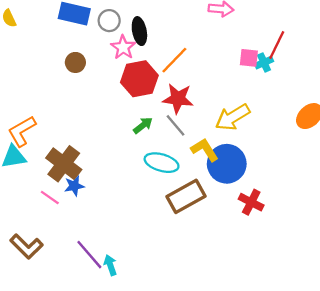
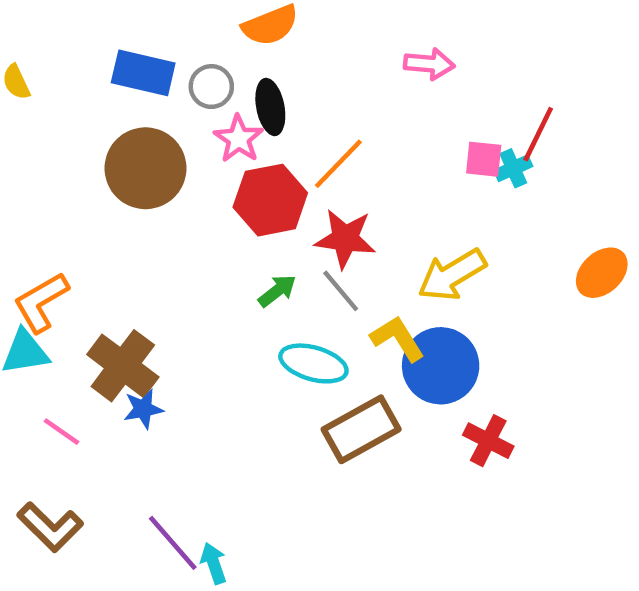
brown circle: (75, 62) -> (145, 168), size x2.0
pink line: (50, 198) -> (61, 432), moved

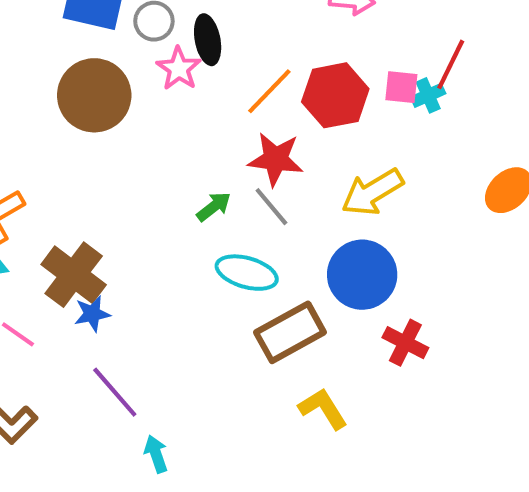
red hexagon: (270, 200) -> (335, 95), moved
yellow L-shape: (397, 339) -> (323, 409), moved
purple line: (173, 543) -> (115, 392), moved

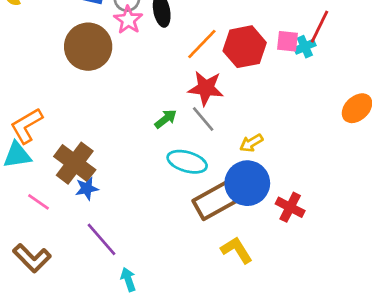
pink star: (179, 69) -> (128, 20), moved
yellow arrow: (372, 192) -> (251, 143), moved, size x0.6
blue circle: (362, 275) -> (247, 183), moved

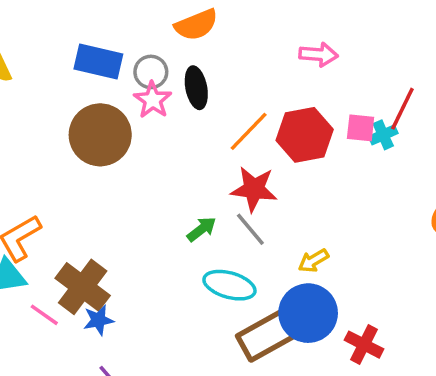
pink line: (39, 202) -> (44, 315), moved

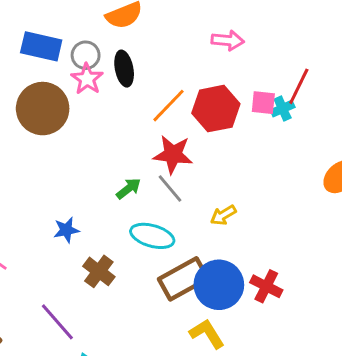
brown cross: (83, 287) -> (99, 271), moved, size x0.7
blue circle: (308, 313) -> (219, 285), moved
blue star: (98, 320) -> (66, 230), moved

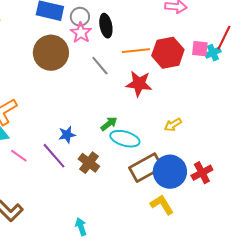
orange line: (169, 106) -> (136, 51), turned 40
green arrow: (129, 189) -> (109, 124), moved
gray line: (170, 189) -> (100, 66), moved
red cross: (266, 286) -> (202, 173), turned 35
purple line: (57, 322) -> (54, 156), moved

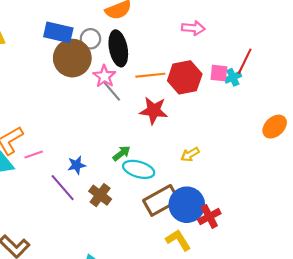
black ellipse: (106, 26) -> (118, 48), size x1.4
pink star: (81, 33) -> (104, 76), moved
brown circle: (51, 53) -> (72, 58), moved
pink line: (19, 156) -> (34, 154), moved, turned -54
red cross: (202, 173) -> (209, 217), moved

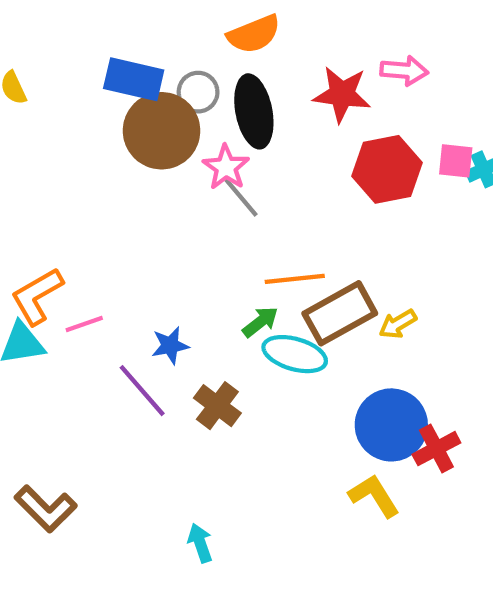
orange line: (150, 75) -> (295, 279), moved
red star: (154, 111) -> (342, 94), moved
brown rectangle: (161, 200) -> (340, 313), moved

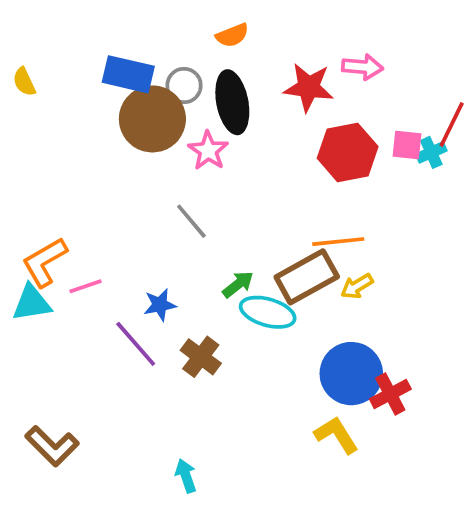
orange semicircle: (254, 34) -> (232, 35), size x0.7
gray line: (241, 197) -> (191, 221), moved
orange line: (295, 279) -> (338, 242), moved

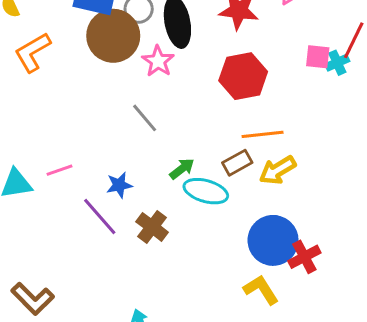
red hexagon: (348, 152) -> (243, 76), moved
orange L-shape: (45, 262) -> (33, 52), moved
brown rectangle: (307, 277) -> (237, 163), size x0.6
yellow arrow: (357, 286) -> (278, 170), size x1.4

